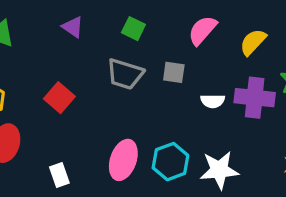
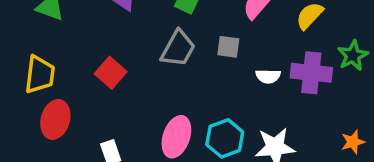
gray trapezoid: (125, 74) -> (178, 49), turned -78

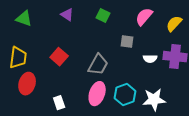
gray trapezoid: (178, 49) -> (98, 65), moved

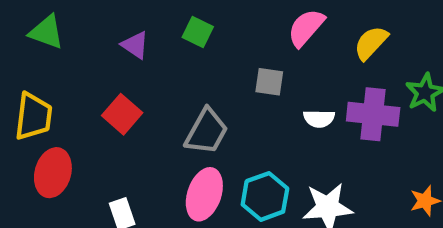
purple triangle: (67, 15) -> (135, 45), moved
green square: (103, 16) -> (198, 32), moved

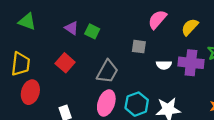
green square: (198, 32) -> (92, 31), moved

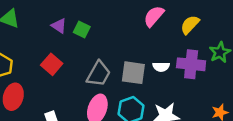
gray square: (139, 47) -> (133, 73), moved, size x1.5

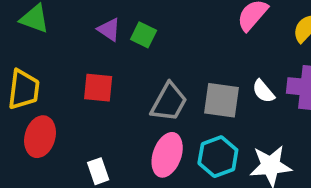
red square: (52, 64) -> (98, 88), turned -35
white semicircle: (161, 67) -> (263, 91), turned 49

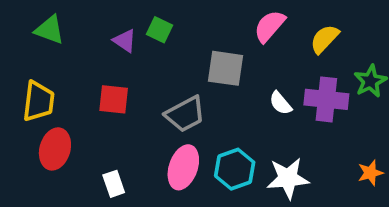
green square: (144, 35) -> (159, 30), moved
gray square: (222, 100) -> (226, 68), moved
gray trapezoid: (169, 102) -> (185, 114), turned 33

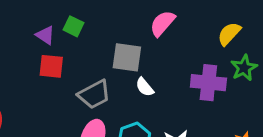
yellow semicircle: (325, 39) -> (229, 34), moved
red square: (114, 99) -> (51, 66), moved
white semicircle: (281, 103) -> (145, 87), moved

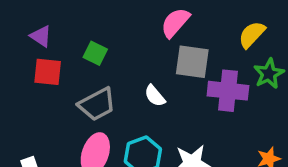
green square: (73, 26) -> (95, 53), moved
gray square: (127, 57) -> (192, 62), moved

